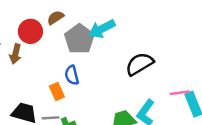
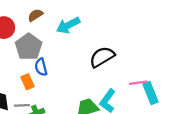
brown semicircle: (56, 18) -> (35, 15), moved
gray pentagon: (79, 39) -> (29, 47), moved

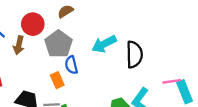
cyan arrow: (68, 25) -> (104, 44), moved
black semicircle: (102, 57) -> (134, 54), turned 120

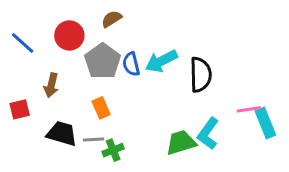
brown arrow: (19, 45) -> (51, 85), moved
blue semicircle: (71, 65) -> (131, 64), moved

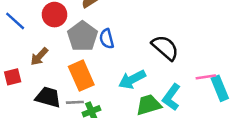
cyan arrow: (161, 61) -> (132, 79), moved
black semicircle: (201, 75) -> (165, 48), turned -48
brown arrow: (51, 85) -> (39, 57), turned 30
orange rectangle: (101, 108) -> (81, 76), size x1.6

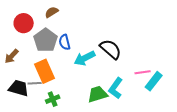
cyan arrow: (132, 79) -> (85, 58), moved
cyan rectangle: (220, 88) -> (154, 81), turned 60
gray line: (75, 102) -> (35, 83), moved

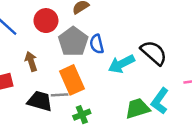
brown arrow: (12, 56) -> (31, 61), turned 119

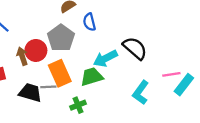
red circle: (46, 21) -> (36, 50), moved
blue semicircle: (97, 44) -> (89, 22), moved
green trapezoid: (138, 108) -> (92, 77), moved
green cross: (82, 115) -> (78, 105), moved

